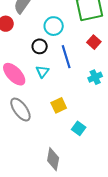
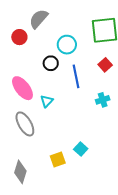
cyan triangle: (42, 72) -> (47, 101), moved
yellow square: (59, 105) -> (58, 160), moved
gray diamond: (53, 159) -> (20, 172), moved

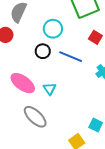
blue line: (76, 76) -> (71, 57), turned -40

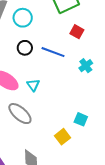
cyan circle: (53, 29) -> (23, 18), moved

